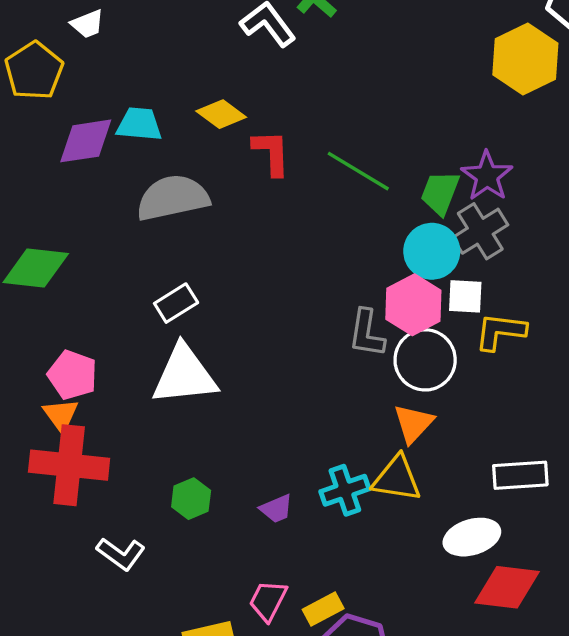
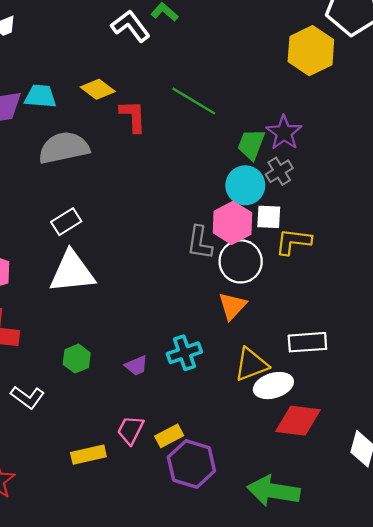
green line: (358, 171) -> (194, 101), moved
gray cross: (480, 231) -> (279, 171), size x0.7
yellow triangle: (397, 479) -> (251, 364), moved, turned -30

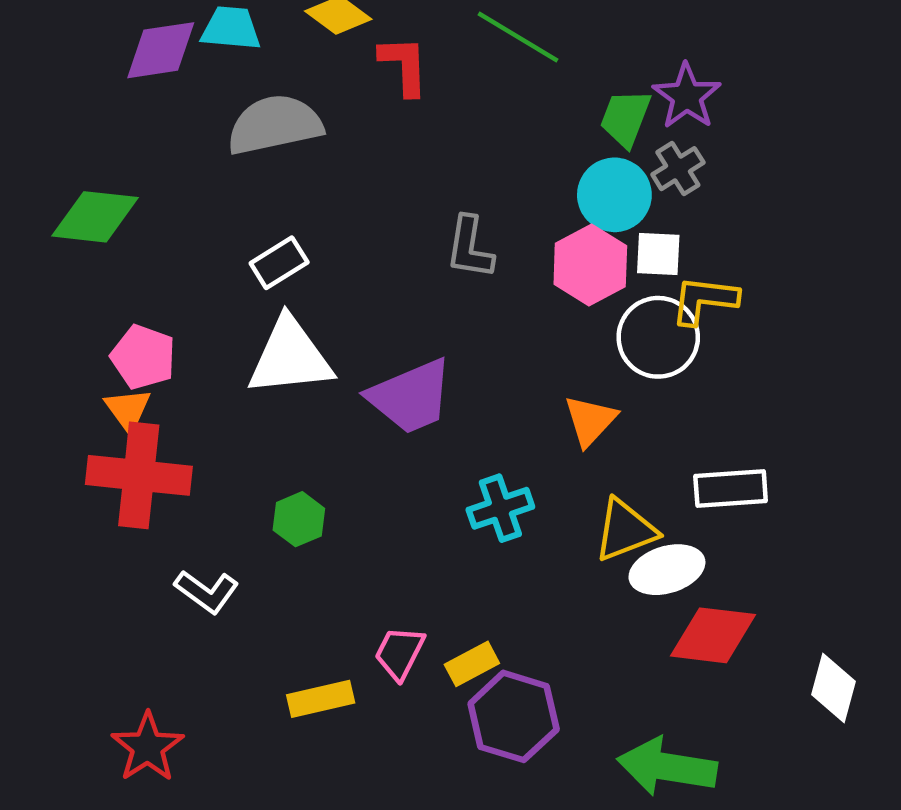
gray L-shape: (200, 243) -> (470, 247), moved
white circle: (241, 261) -> (658, 337), moved
purple trapezoid: (136, 366) -> (411, 396), moved, size x2.0

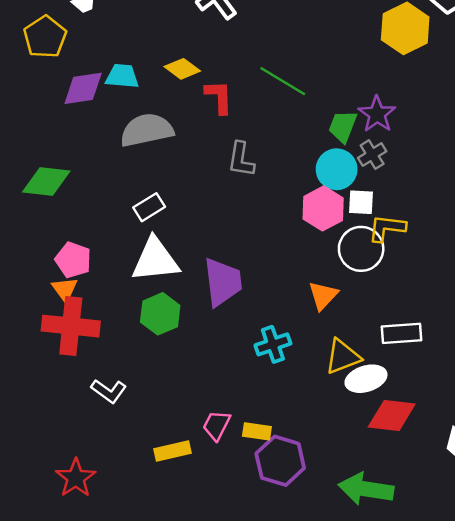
gray L-shape: (470, 247) -> (241, 159), moved
purple trapezoid: (411, 396) -> (223, 282), turned -74
green hexagon: (299, 519) -> (160, 314), moved, size x1.4
yellow rectangle: (472, 664) -> (257, 431), turned 36

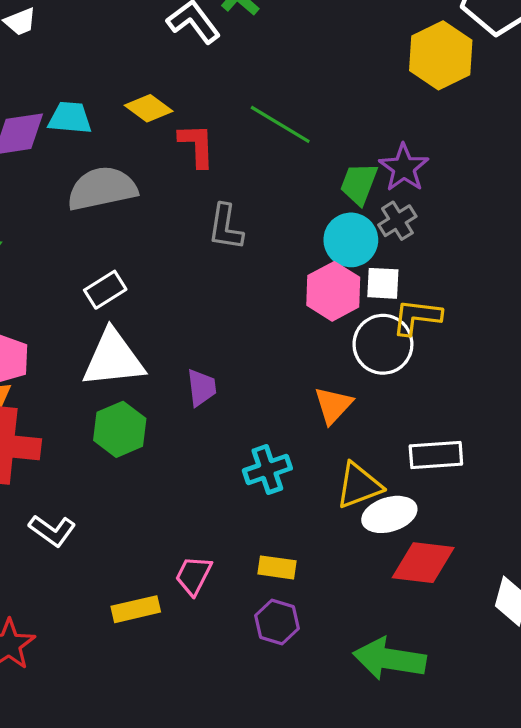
purple trapezoid: (223, 282) -> (202, 388), size x0.6
yellow rectangle: (257, 431) -> (277, 567), moved
purple hexagon: (280, 461) -> (277, 622), size x0.7

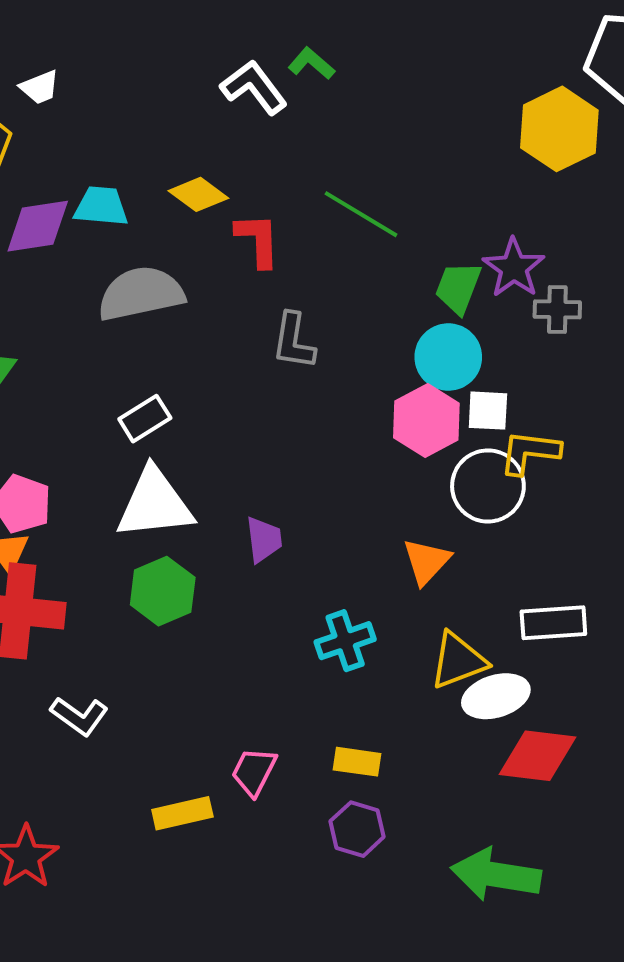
gray cross: (397, 221) -> (557, 309), moved, turned 33

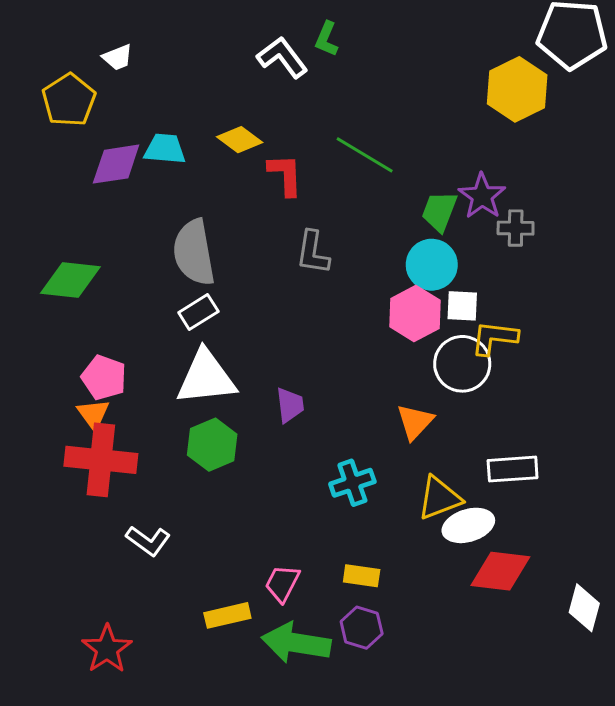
green L-shape: (311, 63) -> (327, 39), turned -108
gray semicircle: (141, 294) -> (194, 253), moved, turned -88
green arrow: (496, 875) -> (296, 643), moved

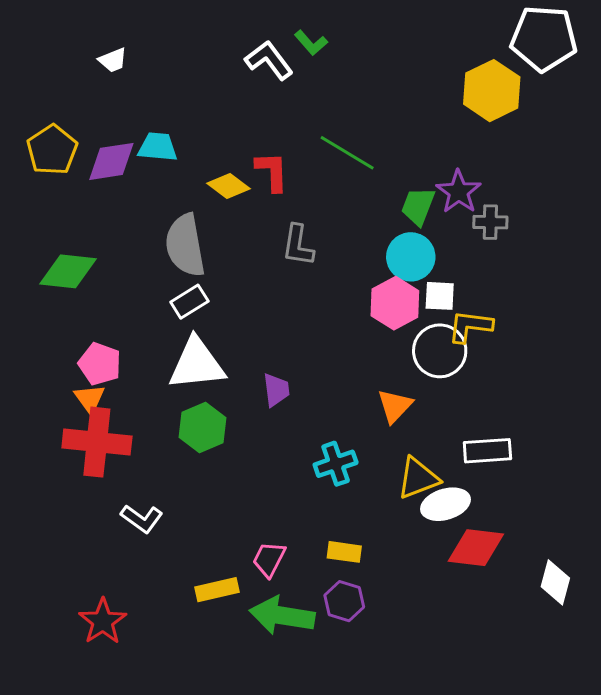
green L-shape: (327, 39) -> (311, 43), turned -64
yellow pentagon: (69, 100) -> (52, 150), moved
yellow diamond: (240, 140) -> (229, 186), moved

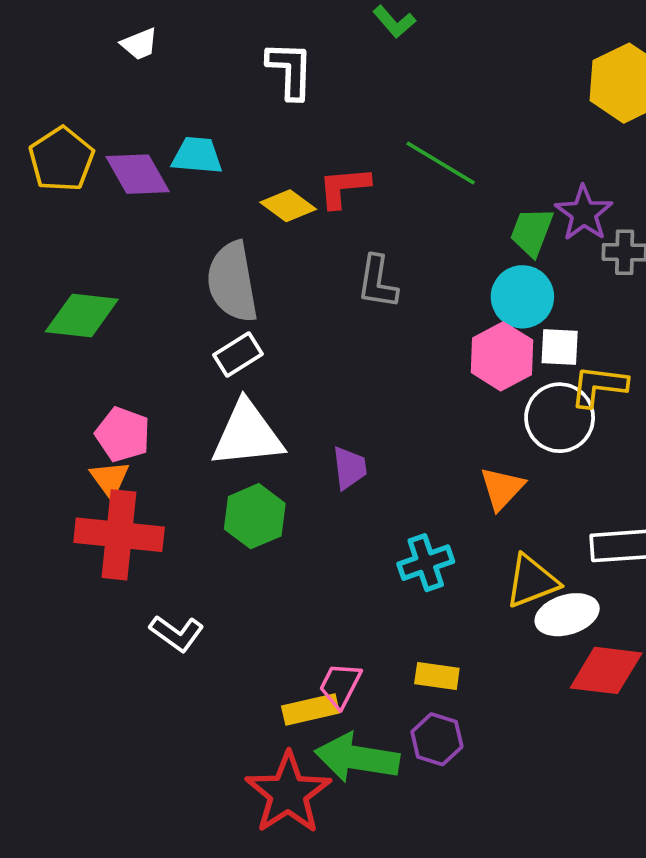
white L-shape: (269, 60) -> (290, 70), moved, turned 39
purple diamond: (111, 161) -> (138, 174), turned 69
red L-shape: (272, 172) -> (344, 187), turned -93
yellow rectangle: (217, 590) -> (310, 710), moved
red star: (103, 621) -> (288, 793), moved, size x1.4

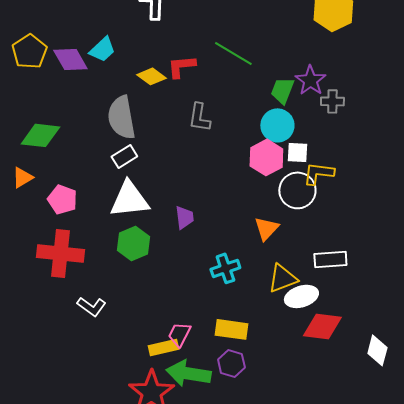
cyan trapezoid: (197, 156) -> (102, 49), turned 132
orange triangle: (110, 479) -> (22, 177), moved, turned 35
yellow rectangle: (437, 676) -> (231, 329), size x1.4

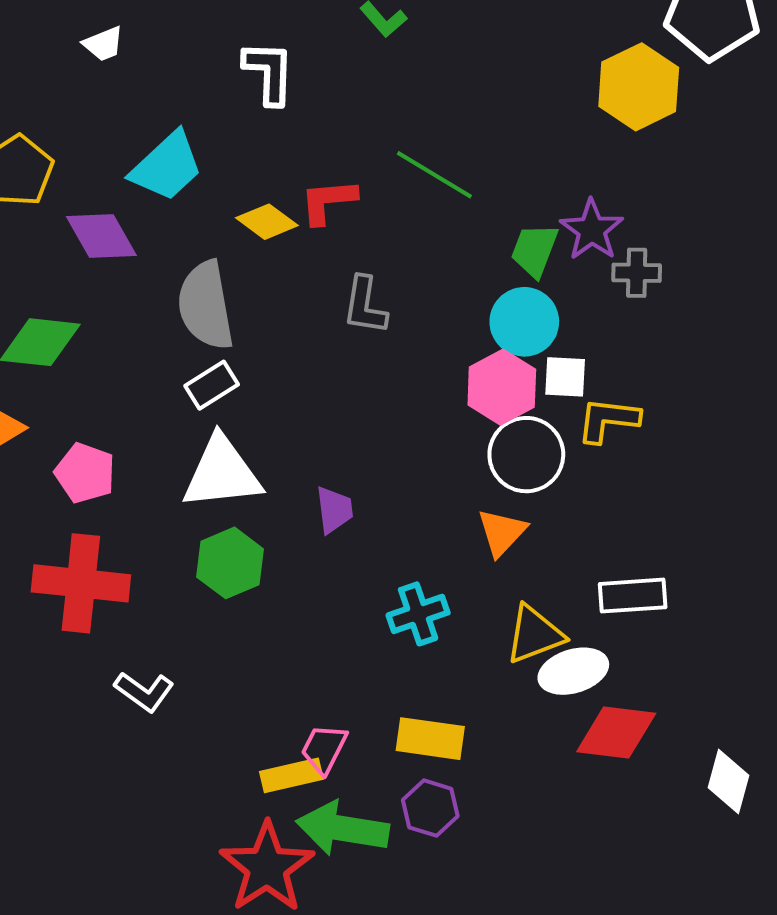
cyan trapezoid: (102, 49) -> (167, 167), size x1.4
purple diamond: (70, 59) -> (101, 236), moved
white circle: (297, 190) -> (526, 455), moved

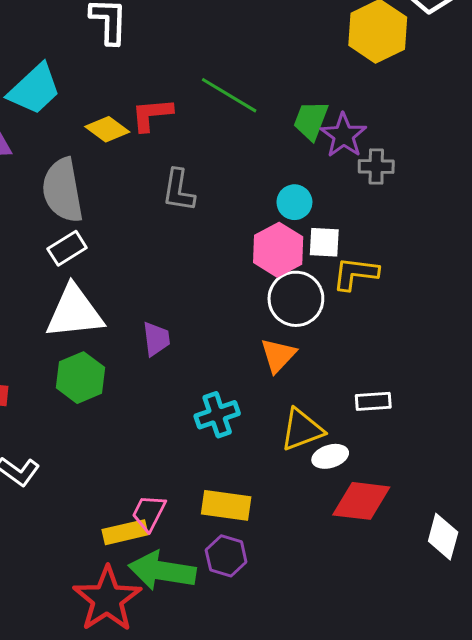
green trapezoid: (534, 250) -> (311, 120), moved
cyan circle: (524, 322) -> (294, 202), size x0.7
white rectangle: (633, 596) -> (373, 401), size x0.7
white ellipse: (573, 671) -> (330, 456), size x0.7

